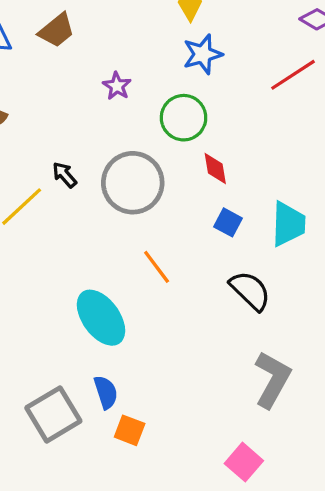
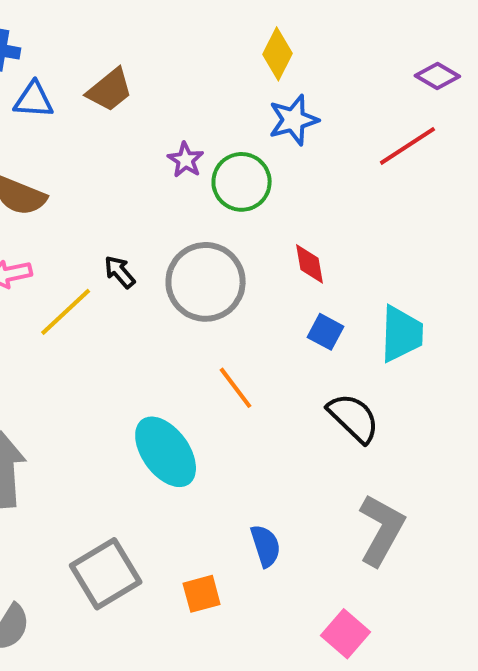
green circle: (184, 118) -> (242, 182), moved
blue semicircle: (106, 392) -> (266, 546), moved
orange square: (130, 430) -> (202, 594), turned -36

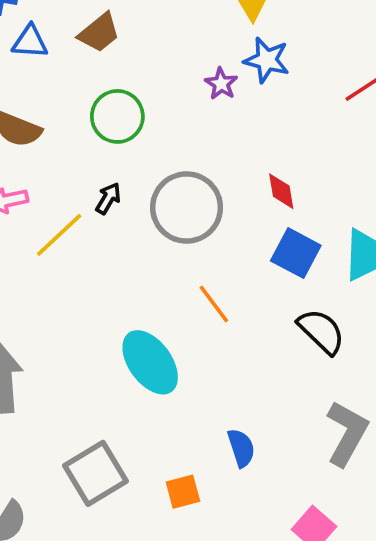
blue star: (294, 120) -> (267, 60), turned 30
purple star: (186, 160) -> (221, 84), moved
green circle: (242, 182) -> (117, 116), moved
black arrow: (120, 272) -> (108, 198), turned 72
blue square: (325, 332) -> (296, 253), size x1.5

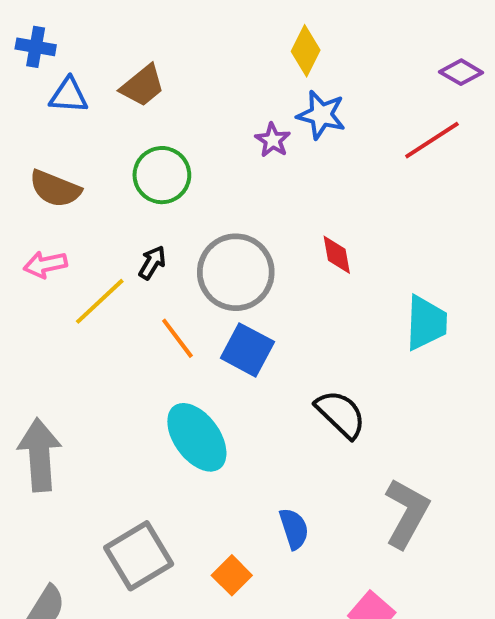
blue square: (296, 253) -> (247, 350), moved
orange line: (214, 304) -> (177, 338), moved
black semicircle: (321, 331) -> (341, 414), moved
orange square: (183, 492) -> (232, 575), turned -30

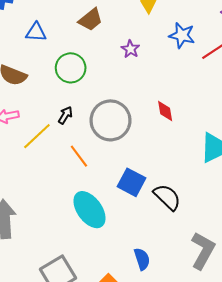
brown trapezoid: (143, 86) -> (91, 20), moved
blue triangle: (69, 95) -> (36, 32), moved
blue star: (321, 115) -> (182, 35), moved
blue square: (247, 350) -> (131, 182), moved

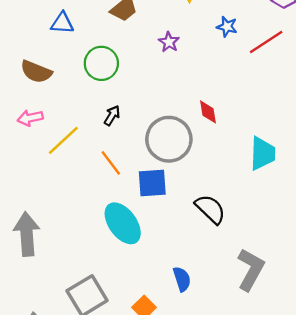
blue star: (182, 35) -> (227, 27), size x0.7
black arrow: (65, 115) -> (112, 116), moved
gray circle: (110, 120) -> (169, 139), moved
blue square: (131, 182) -> (152, 183), moved, turned -32

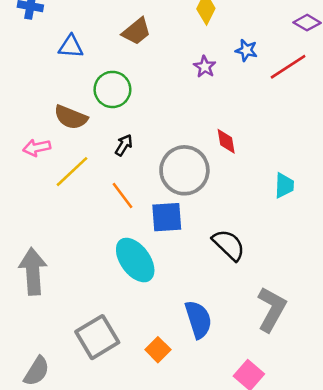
purple star: (169, 42) -> (205, 67), moved
brown semicircle: (36, 72) -> (71, 117), moved
cyan trapezoid: (263, 153) -> (284, 185), size x0.7
blue semicircle: (182, 279) -> (198, 319), size x1.4

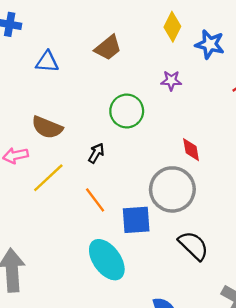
blue star: (246, 50) -> (210, 44), moved, size x1.4
purple star: (205, 67) -> (171, 81), turned -30
green circle: (112, 89) -> (127, 111), moved
gray circle: (184, 170) -> (172, 189), moved

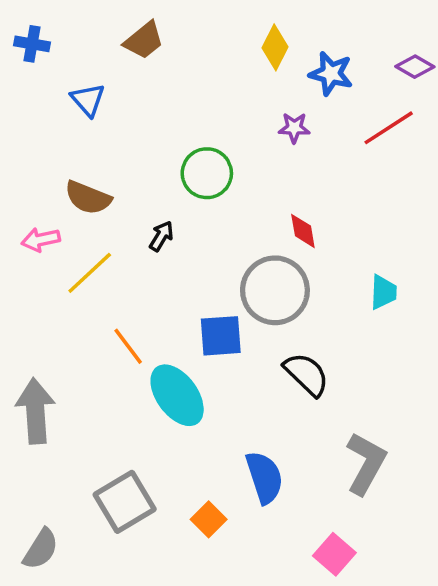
brown trapezoid: (108, 48) -> (144, 40), moved
blue triangle: (47, 62) -> (88, 100), turned 45
purple star: (171, 81) -> (294, 128), moved
orange line: (95, 200) -> (128, 346), moved

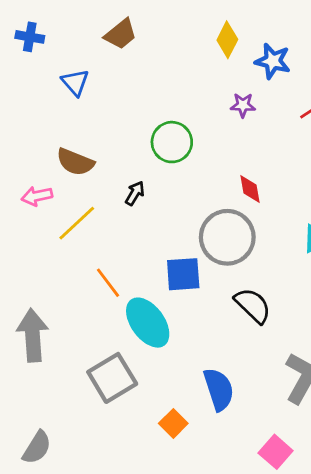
gray square: (125, 502) -> (112, 378), moved

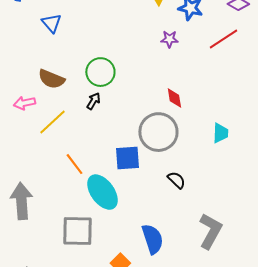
green circle: (172, 142) -> (100, 72), moved
black semicircle: (253, 305) -> (176, 180), size x0.7
gray square: (112, 378) -> (77, 231), turned 32

